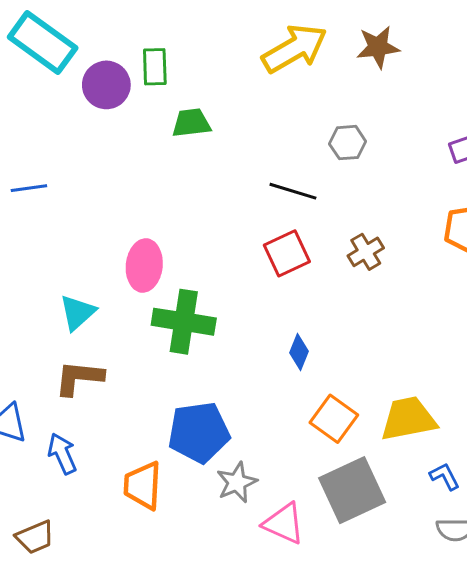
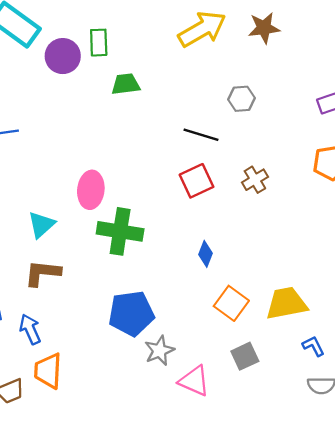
orange trapezoid: (143, 485) -> (48, 371), moved
gray square: (352, 490) -> (245, 356), size x0.6

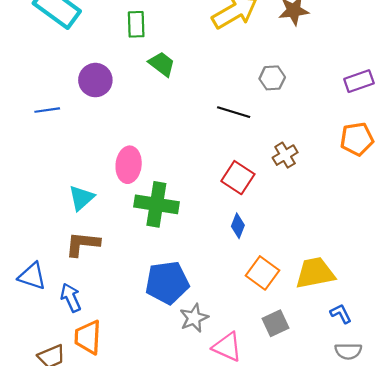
purple circle: (63, 56) -> (95, 80), moved
green trapezoid: (126, 84) -> (162, 64), turned 44
red square: (197, 181) -> (238, 178), moved, turned -32

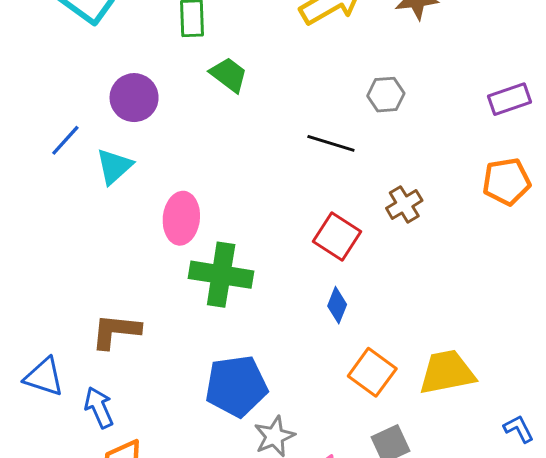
blue line: (47, 110) -> (65, 140), turned -40
cyan triangle: (81, 198) -> (114, 166), moved
blue L-shape: (341, 314) -> (519, 429), moved

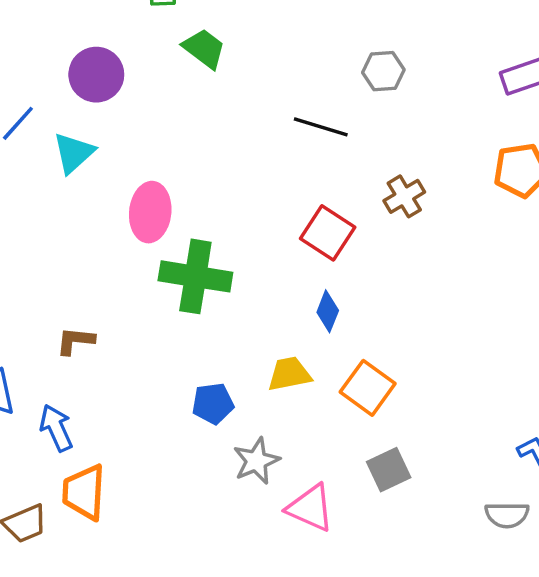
brown L-shape: (116, 331) -> (75, 341), size x0.7
yellow trapezoid: (447, 372) -> (289, 374), moved, size x0.7
blue pentagon: (236, 386) -> (213, 403), size x0.6

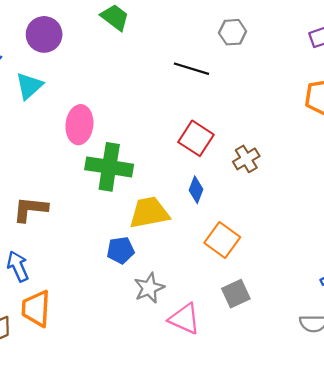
brown cross: (404, 196) -> (246, 159), moved
brown L-shape: (75, 341) -> (30, 209), size x1.4
yellow trapezoid: (289, 374) -> (149, 213), moved, size x1.4

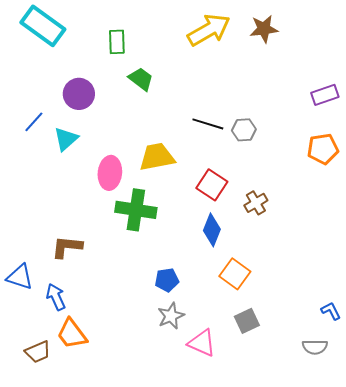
gray hexagon: (233, 32) -> (244, 130), moved
blue diamond: (196, 190) -> (212, 230), size x1.4
yellow trapezoid: (149, 213) -> (157, 157), moved
blue pentagon: (121, 250) -> (167, 280), moved
orange trapezoid: (36, 309) -> (72, 334), turned -40

